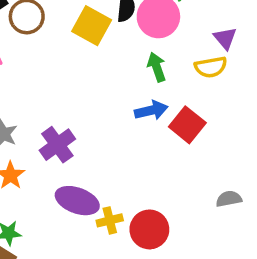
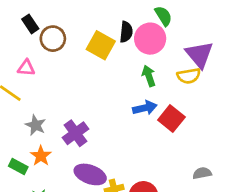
purple triangle: (225, 38) -> (199, 55), size x1.6

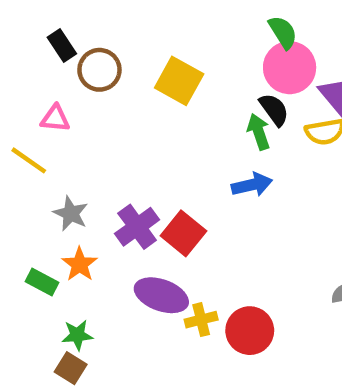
black semicircle: (126, 32) -> (274, 110), moved, turned -42
pink circle: (150, 39) -> (290, 68), moved
red square: (171, 119) -> (183, 233), moved

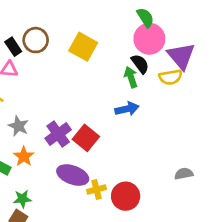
black rectangle: (62, 45) -> (13, 47), moved

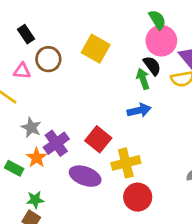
brown circle: (36, 40) -> (48, 59), moved
black rectangle: (13, 47) -> (26, 34), moved
purple cross: (58, 134) -> (56, 143), moved
yellow cross: (96, 190) -> (126, 163), moved, size x1.5

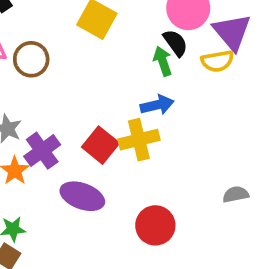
brown circle: (48, 59) -> (31, 59), moved
yellow cross: (126, 163) -> (139, 140), moved

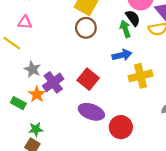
brown circle: (31, 59) -> (86, 28), moved
yellow cross: (139, 140) -> (140, 76), moved
purple ellipse: (82, 196) -> (91, 112), moved

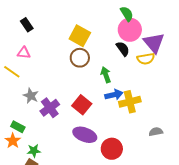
green arrow: (125, 29) -> (106, 75), moved
blue arrow: (122, 55) -> (114, 95), moved
orange star: (37, 94) -> (13, 141), moved

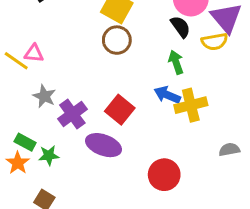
pink triangle: (24, 53) -> (34, 53), moved
green arrow: (106, 75) -> (176, 62), moved
blue arrow: (114, 95) -> (167, 95), turned -144
purple ellipse: (85, 135) -> (103, 145), moved
green star: (34, 151) -> (49, 155), moved

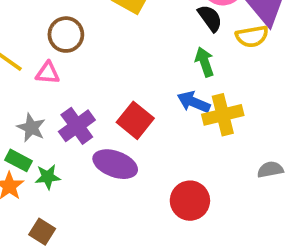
brown circle: (117, 40) -> (66, 35), moved
pink triangle: (34, 53) -> (48, 73), moved
gray star: (44, 96) -> (31, 128), moved

